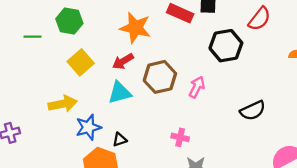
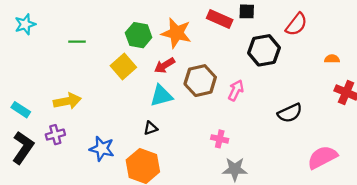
green hexagon: (69, 21) -> (139, 35), moved
yellow arrow: (63, 104) -> (67, 101), moved
blue star: (88, 127) -> (102, 149), moved, turned 30
black triangle: (120, 140) -> (150, 128), moved

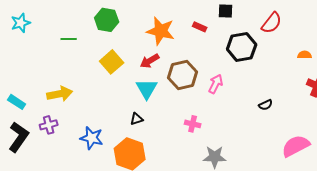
red rectangle: (220, 19) -> (200, 27), moved, size x0.6
green hexagon: (139, 35) -> (107, 20), moved
cyan triangle: (161, 96) -> (147, 89), turned -45
black semicircle: (290, 113) -> (266, 105), size x0.6
pink cross: (220, 139) -> (193, 124), moved

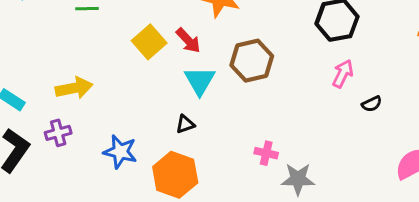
red arrow: (150, 61) -> (188, 40), moved, turned -102
pink arrow: (216, 84) -> (343, 74), moved
pink cross: (193, 124) -> (266, 153), moved

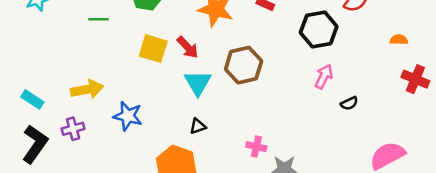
yellow square: (149, 42) -> (153, 49), turned -32
black triangle: (185, 124) -> (198, 126), moved
blue star: (120, 152) -> (128, 116), moved

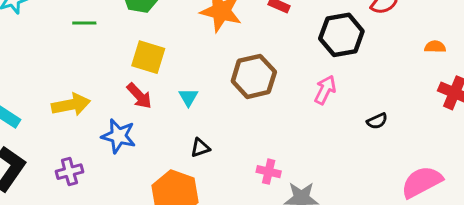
red arrow: (188, 47) -> (139, 96), moved
pink arrow: (324, 77) -> (325, 90), moved
cyan triangle: (198, 83) -> (188, 97), moved, size x0.6
purple cross: (73, 129) -> (69, 172), moved

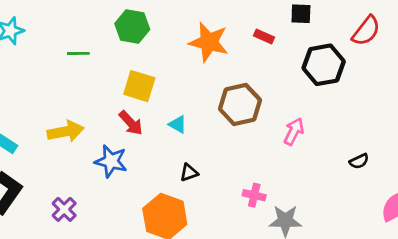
pink arrow: (325, 90) -> (294, 131), moved
cyan triangle: (188, 97) -> (178, 124), turned -30
black semicircle: (377, 121) -> (359, 161), moved
purple cross: (69, 172) -> (64, 209), moved, turned -30

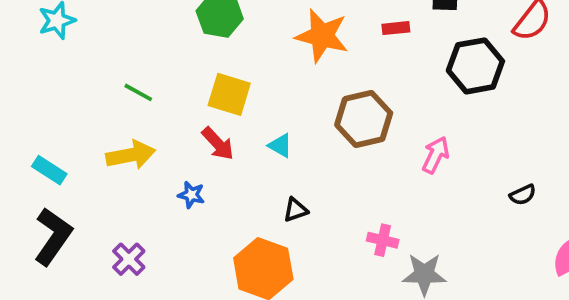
red rectangle: (264, 36) -> (396, 28), turned -30
green line: (78, 53) -> (138, 92), moved, turned 30
blue star: (111, 161) -> (191, 195), size x0.6

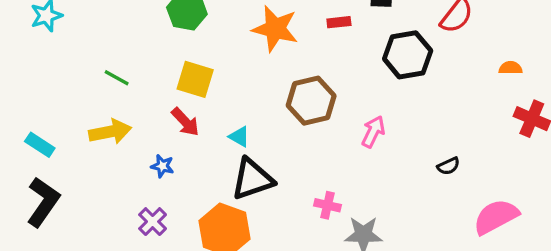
cyan triangle: (280, 146) -> (239, 137), moved
black triangle: (295, 210) -> (252, 179), size x2.0
purple cross: (129, 259) -> (153, 222), moved

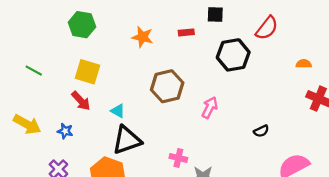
orange star: (275, 29) -> (142, 37), size x0.7
yellow arrow: (110, 132) -> (27, 124), moved, turned 40

